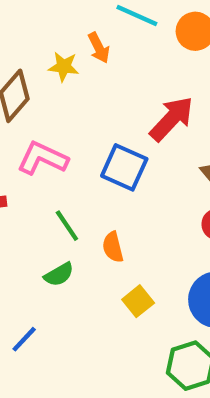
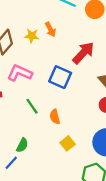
orange arrow: (99, 48) -> (50, 29), moved
yellow star: (64, 67) -> (32, 36), moved
green semicircle: (59, 274) -> (22, 145), moved, turned -32

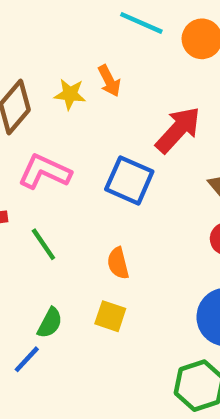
green line: (32, 106) -> (43, 244), moved
yellow square: (68, 143) -> (110, 316), moved, turned -32

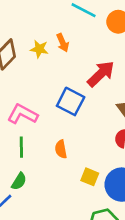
pink L-shape: (45, 172) -> (23, 114), moved
green line: (43, 244) -> (21, 147), moved, turned 30
yellow square: (110, 316) -> (90, 177), moved

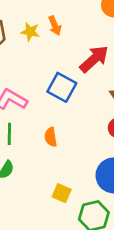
yellow square: (90, 177) -> (62, 193), moved

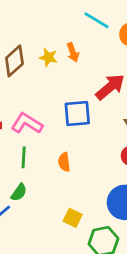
blue square: (62, 87) -> (77, 113), turned -36

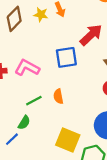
green line: (24, 157) -> (34, 101), moved, turned 63
yellow square: (73, 218) -> (68, 140), size x1.6

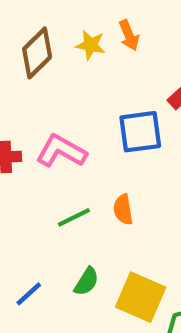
green semicircle: (24, 123) -> (86, 282), moved

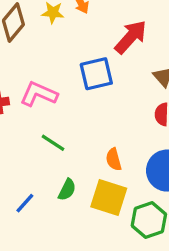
orange semicircle: (123, 210) -> (114, 159), moved
green line: (74, 217) -> (53, 143), turned 65

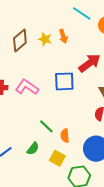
green line: (53, 143) -> (46, 126), moved
yellow square: (109, 197) -> (57, 158), size x0.7

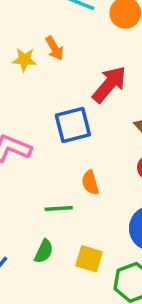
green line: (46, 126) -> (59, 208), turned -35
orange semicircle: (65, 136) -> (90, 183), moved

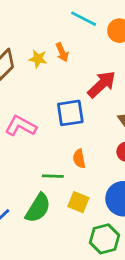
green semicircle: (44, 251) -> (38, 208), size x1.6
yellow square: (89, 259) -> (78, 202), moved

